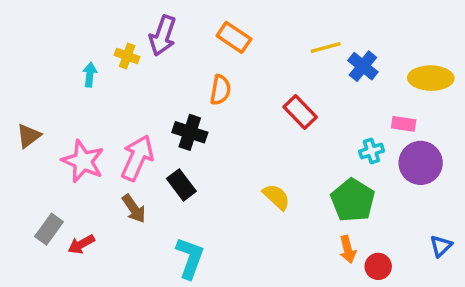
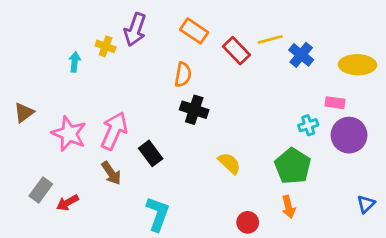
red rectangle: (300, 112) -> (236, 51), moved
black cross: (190, 132) -> (194, 110), moved
red circle: (378, 266) -> (248, 222), moved

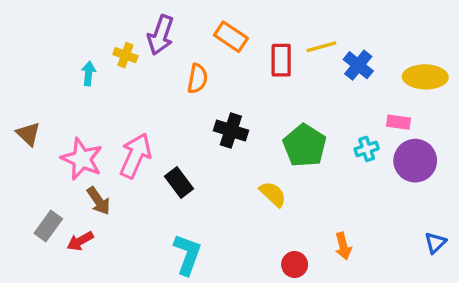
red rectangle: (236, 51) -> (281, 60), turned 44
orange semicircle: (183, 75) -> (197, 79), moved
brown triangle: (24, 113) -> (28, 134), turned -40
green pentagon: (293, 166) -> (305, 146), moved
brown arrow: (111, 173) -> (99, 201), moved

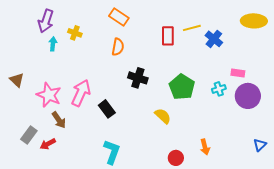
purple arrow: (161, 35) -> (46, 21), moved
orange rectangle: (231, 37) -> (119, 17), moved
yellow ellipse: (425, 77) -> (254, 21), moved

